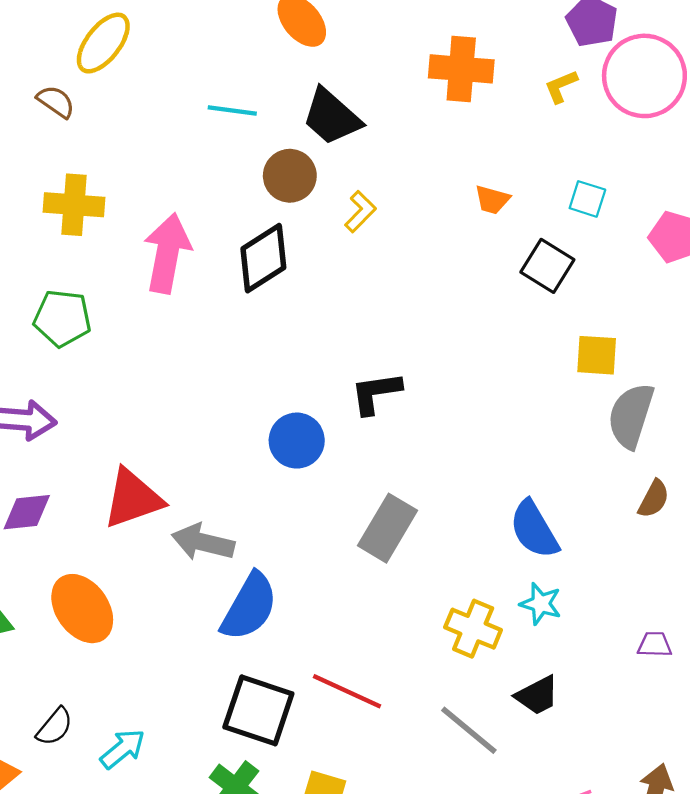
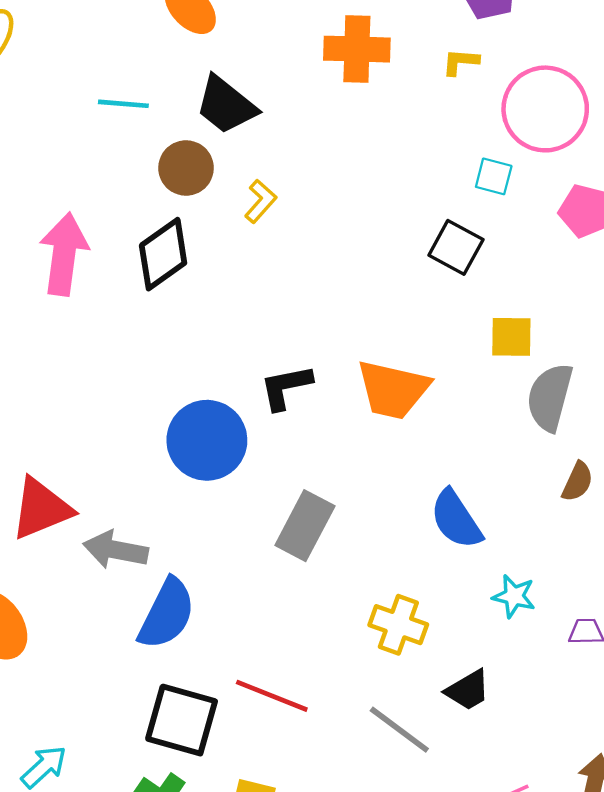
pink circle: (644, 76) -> (545, 109), moved
yellow L-shape: (561, 86) -> (460, 62), turned 30
orange trapezoid: (492, 200) -> (393, 390), moved, size x2.0
blue circle: (297, 441) -> (207, 440), size x1.4
cyan star: (541, 604) -> (514, 596), moved

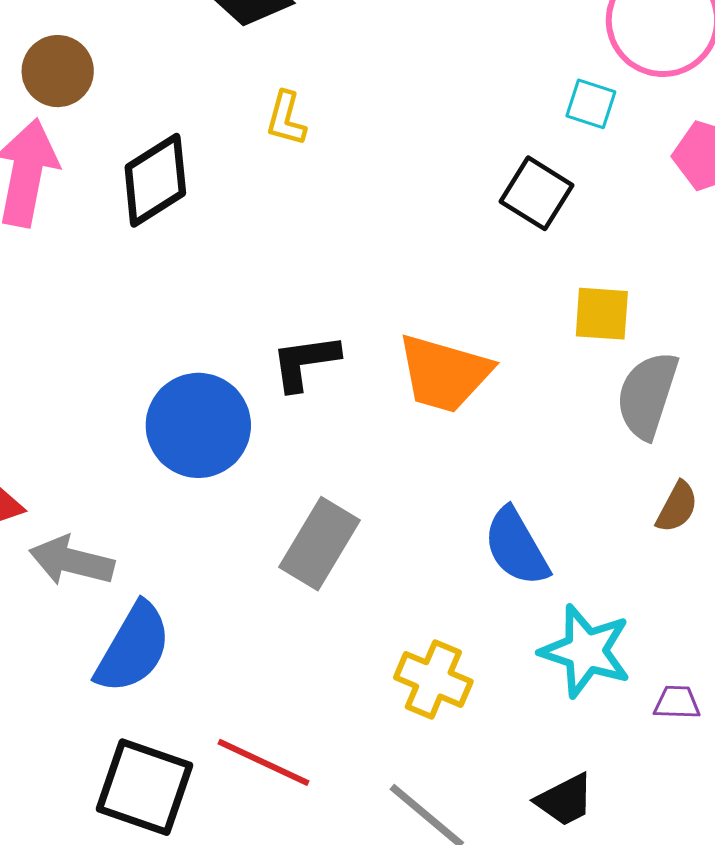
brown circle: (186, 168) -> (58, 71), moved
yellow L-shape: (261, 201) -> (286, 119), turned 150
cyan star: (514, 596) -> (586, 651), size x1.6
black trapezoid: (468, 690) -> (565, 800), moved

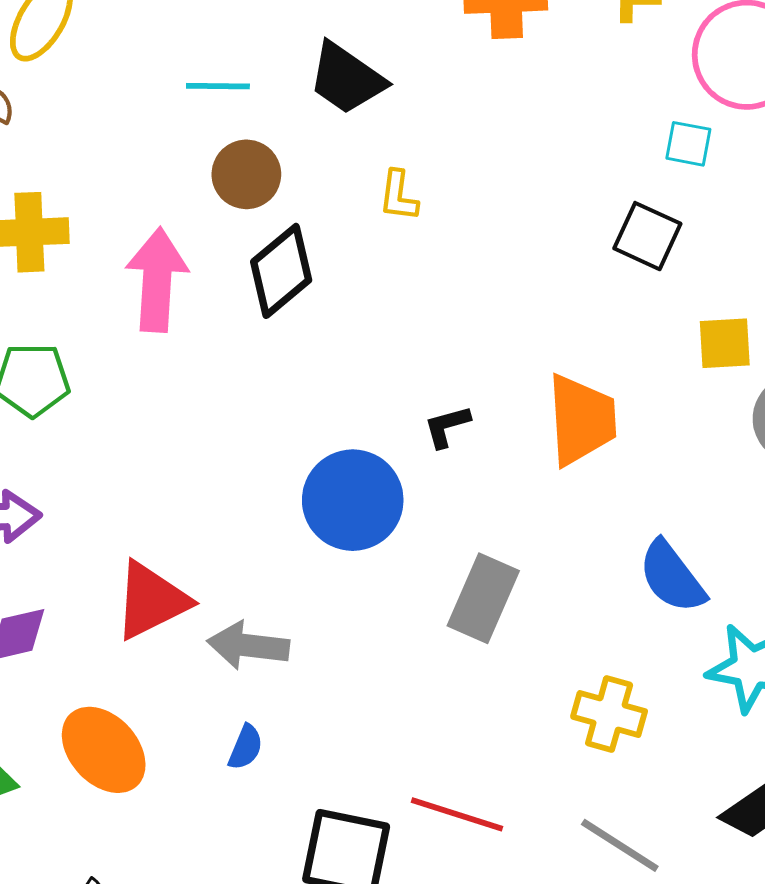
brown circle: (58, 71) -> (246, 174), moved
black L-shape: (305, 362) -> (447, 426), size x0.7
orange trapezoid: (444, 373) -> (581, 420), turned -102
blue semicircle: (133, 648) -> (246, 747), moved, size x0.5

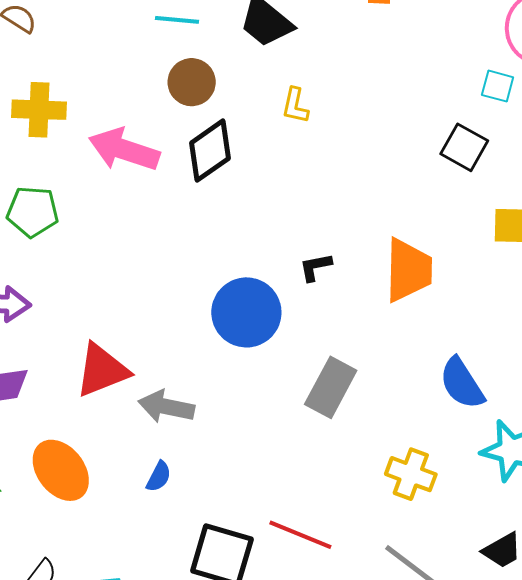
pink arrow: (157, 280) -> (124, 150), turned -80

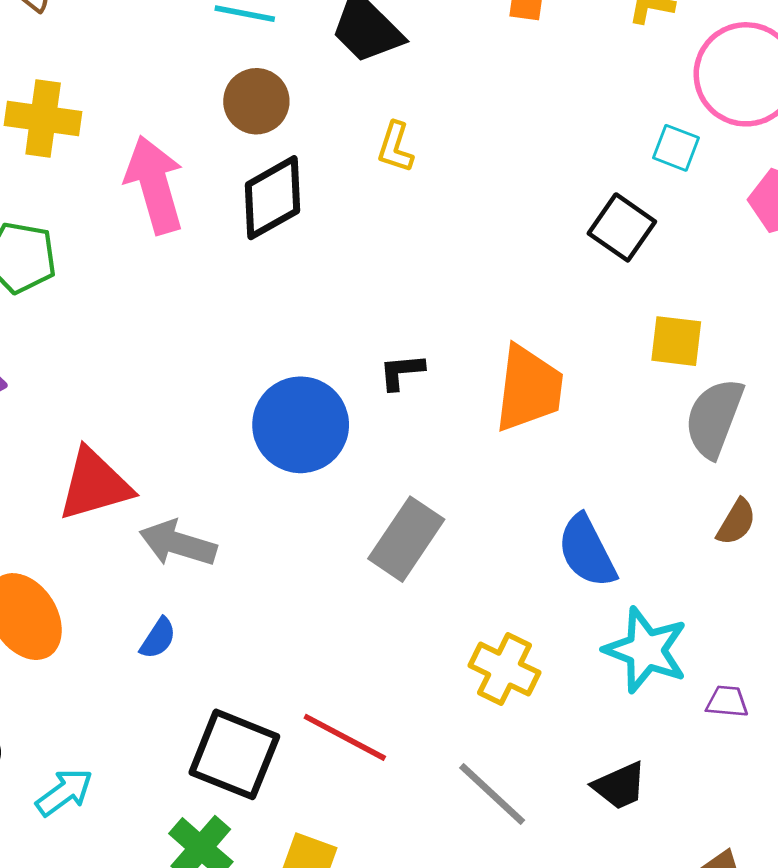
pink arrow: (124, 150) -> (155, 185), turned 50

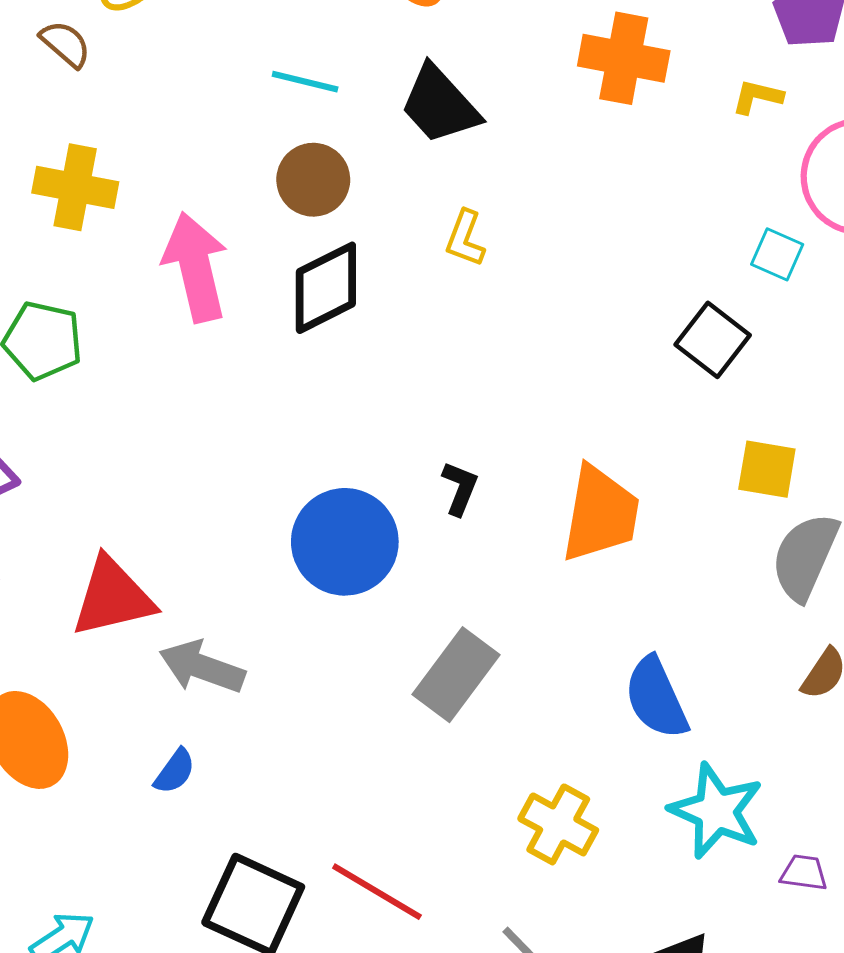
black L-shape: (402, 372) -> (460, 488), turned 114

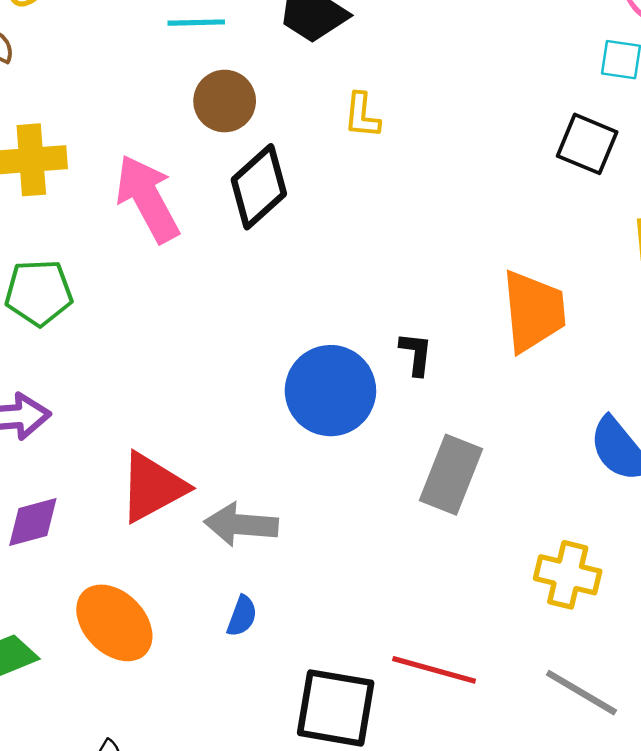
black L-shape: (460, 488) -> (416, 354), moved

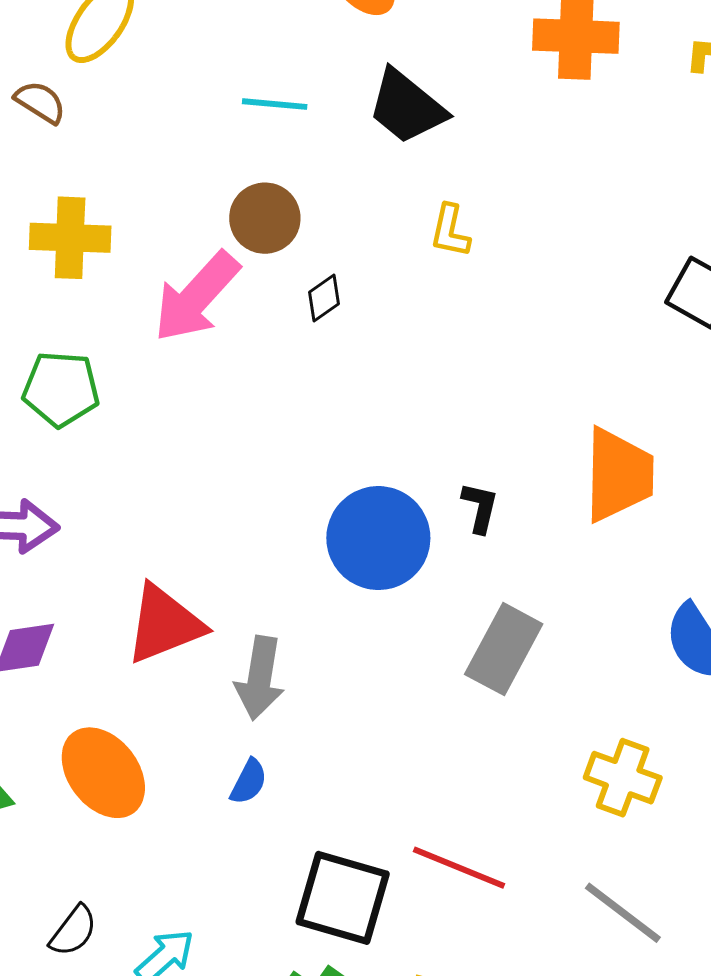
brown circle: (225, 101) -> (265, 218), moved
black diamond: (259, 187) -> (324, 298), size x0.5
pink arrow: (148, 199) -> (196, 297), turned -116
gray arrow: (241, 525) -> (260, 678), turned -92

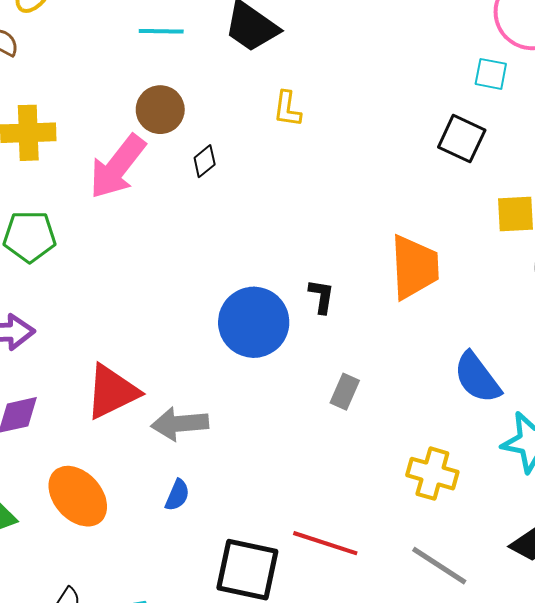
gray rectangle: (504, 649) -> (345, 392), size x0.6
gray arrow: (260, 678) -> (180, 424), turned 80

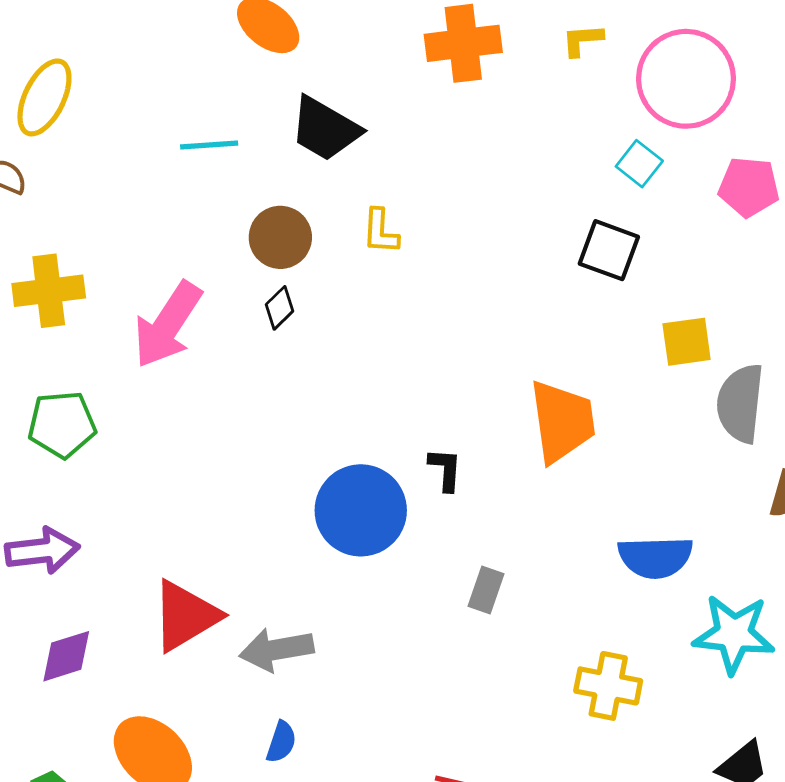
cyan square: (491, 74) -> (639, 164), turned 32
brown circle: (160, 110) -> (280, 237), moved
blue semicircle: (477, 378) -> (655, 557), turned -50

